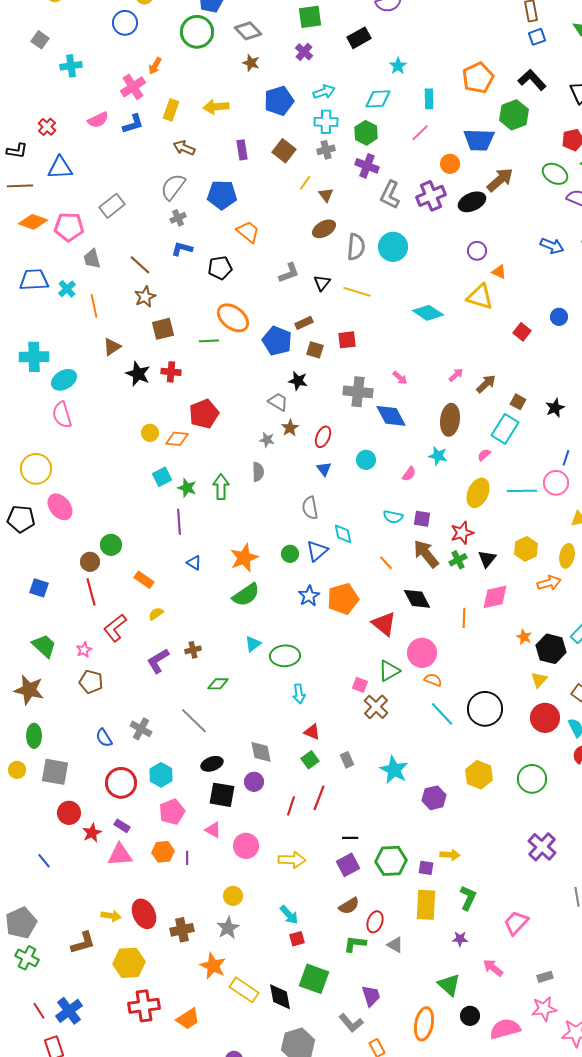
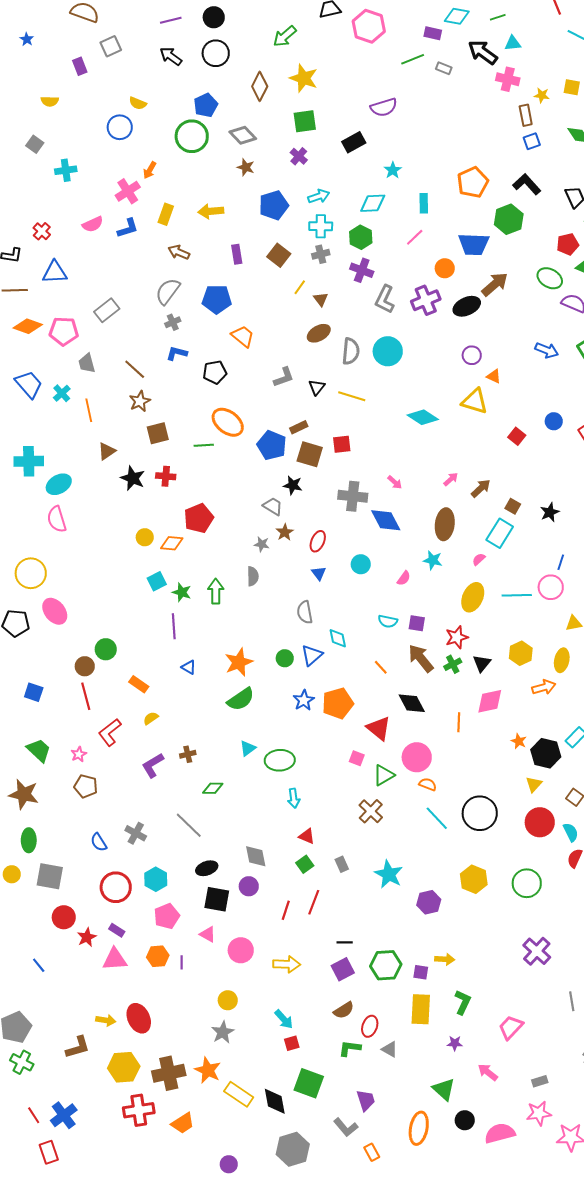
blue trapezoid: (34, 280) -> (29, 384), turned 52
brown square: (315, 350) -> (310, 454), size x1.5
pink square: (360, 685) -> (357, 758), moved
brown cross: (182, 930) -> (169, 1073), moved, size x1.4

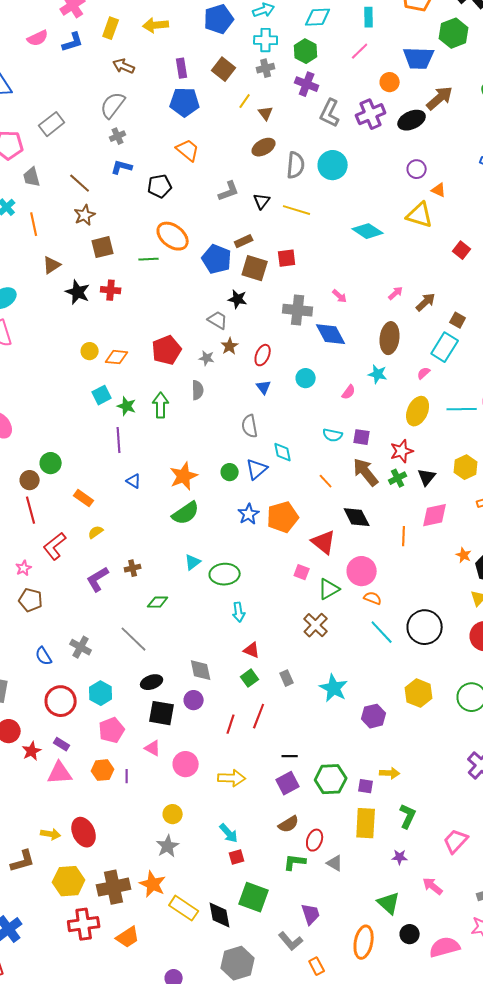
blue pentagon: (217, 299) -> (185, 102), moved
red pentagon: (199, 518) -> (167, 350), moved

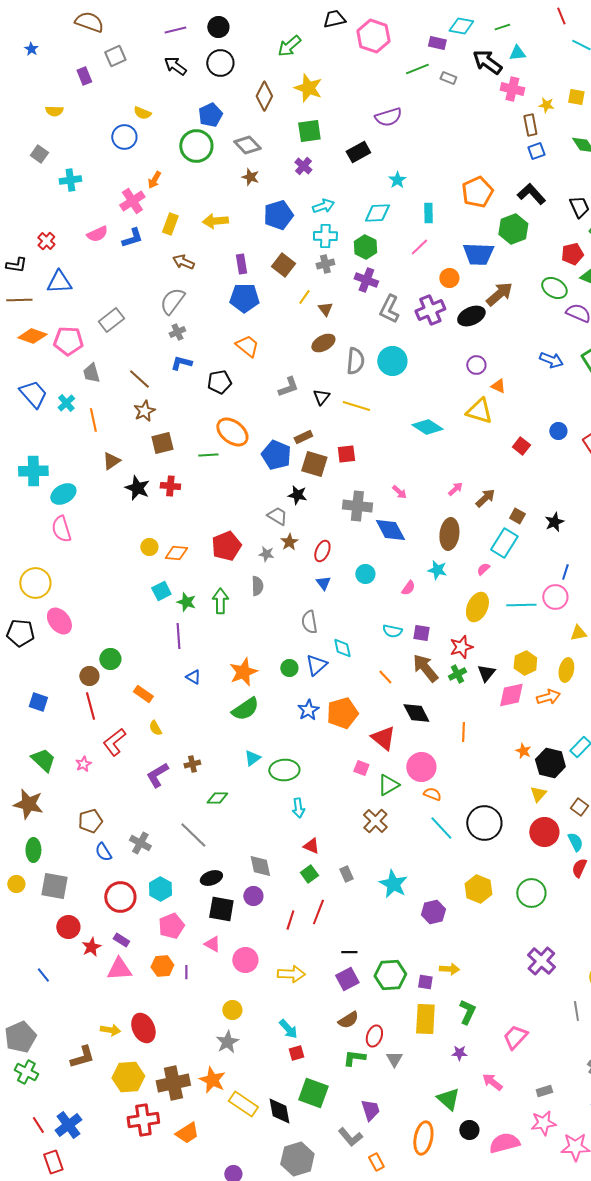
pink diamond: (435, 515) -> (511, 695), moved
yellow semicircle: (96, 532) -> (155, 728), turned -84
brown pentagon: (31, 600) -> (90, 821), moved, turned -30
gray triangle: (335, 863) -> (394, 1059), turned 30

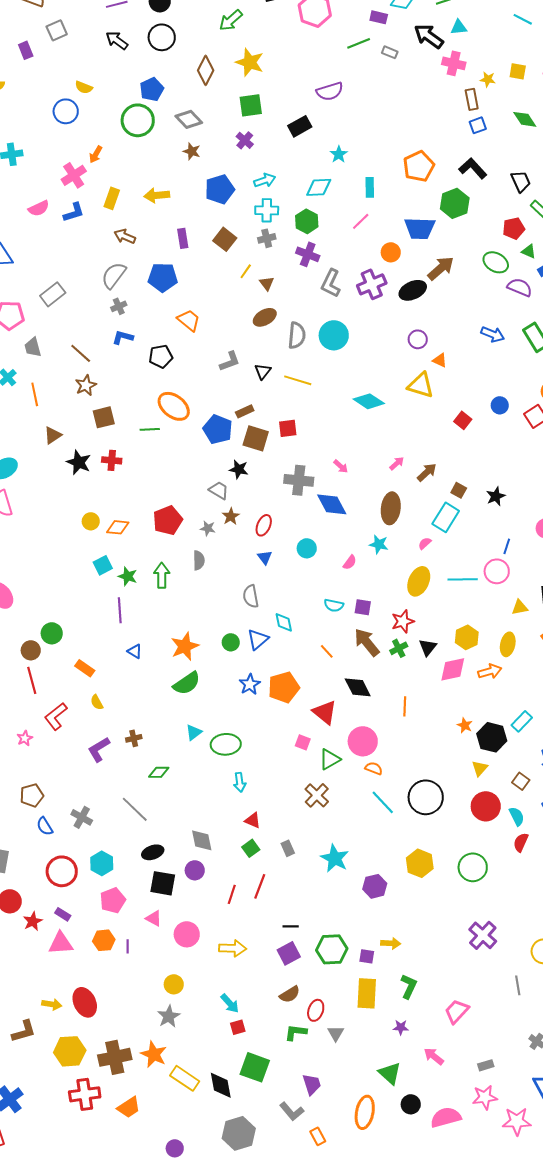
blue pentagon: (244, 298) -> (163, 277), moved

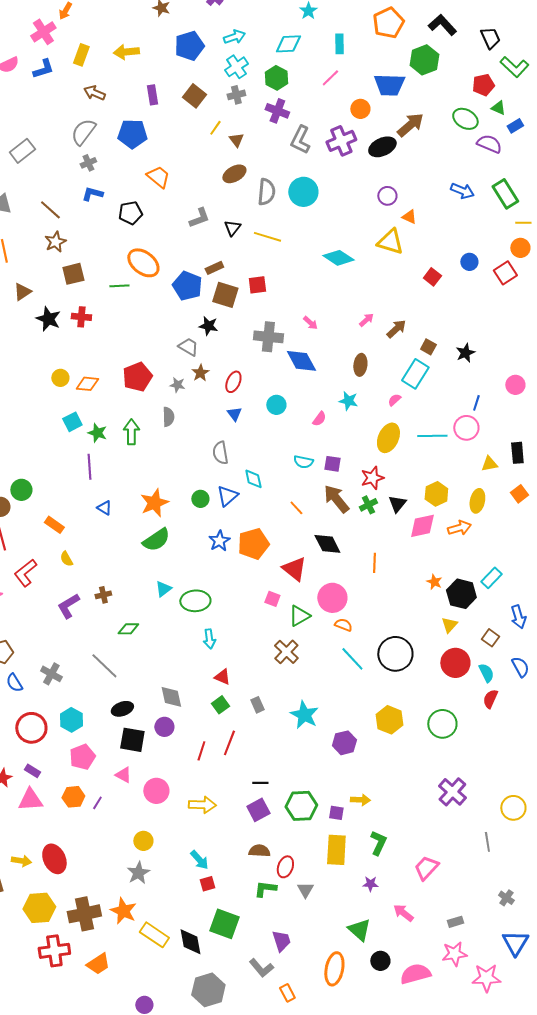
cyan cross: (267, 210) -> (236, 67), turned -35
brown ellipse: (391, 508) -> (360, 365), size x0.7
purple line: (128, 946) -> (97, 803), turned 32
brown semicircle: (290, 994) -> (259, 851), turned -145

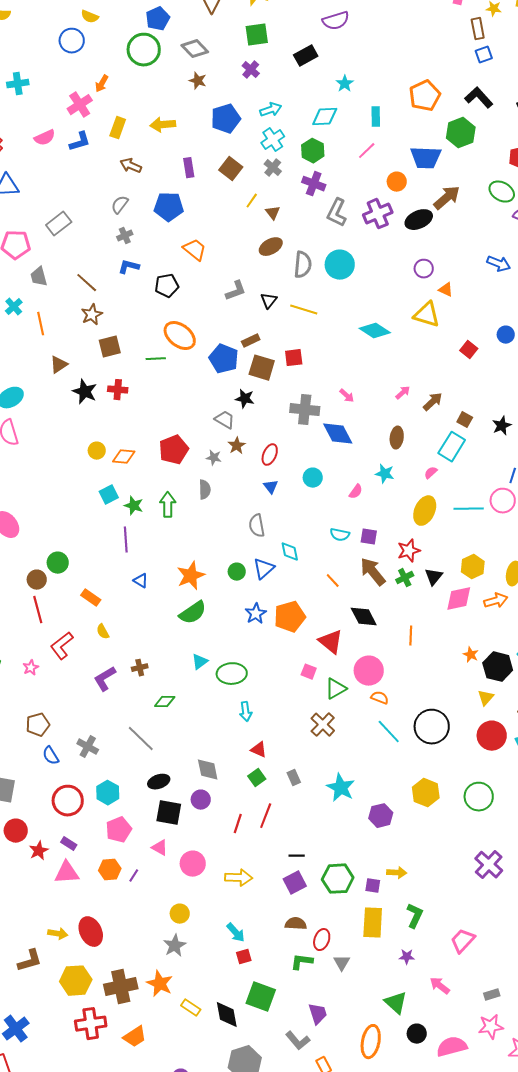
gray cross: (236, 95) -> (273, 168), turned -36
gray semicircle: (83, 132) -> (120, 205), size x0.7
yellow rectangle: (154, 935) -> (191, 1008), size x0.7

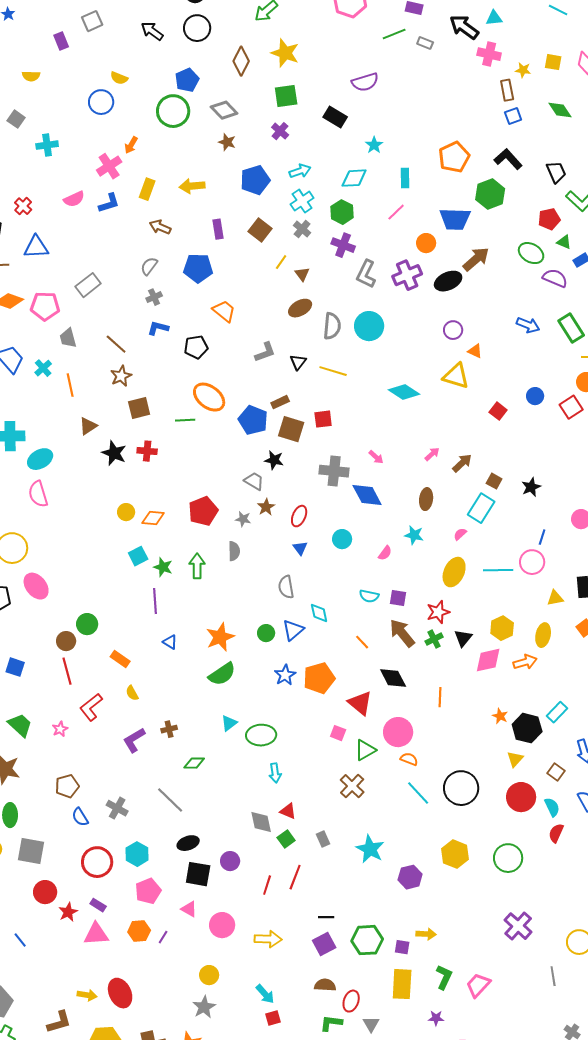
black rectangle: (306, 56) -> (335, 117), turned 60
gray diamond: (208, 770) -> (261, 822), moved
pink trapezoid: (463, 941) -> (478, 985), moved

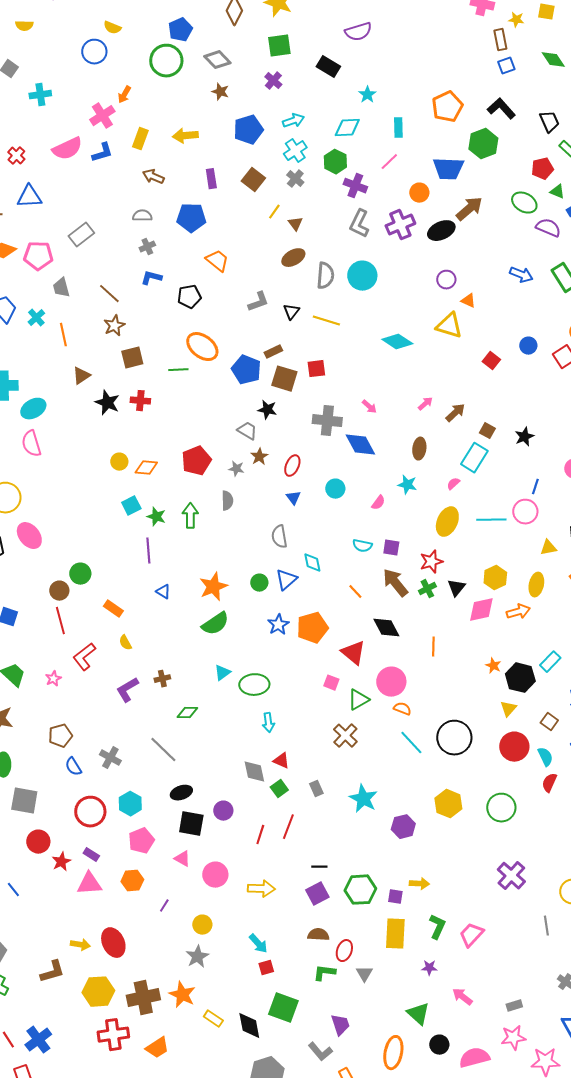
pink semicircle: (74, 199) -> (67, 149), size x1.4
purple cross: (343, 245) -> (355, 186), moved
gray semicircle: (149, 266) -> (142, 216), turned 54
purple line: (163, 937) -> (164, 906), moved

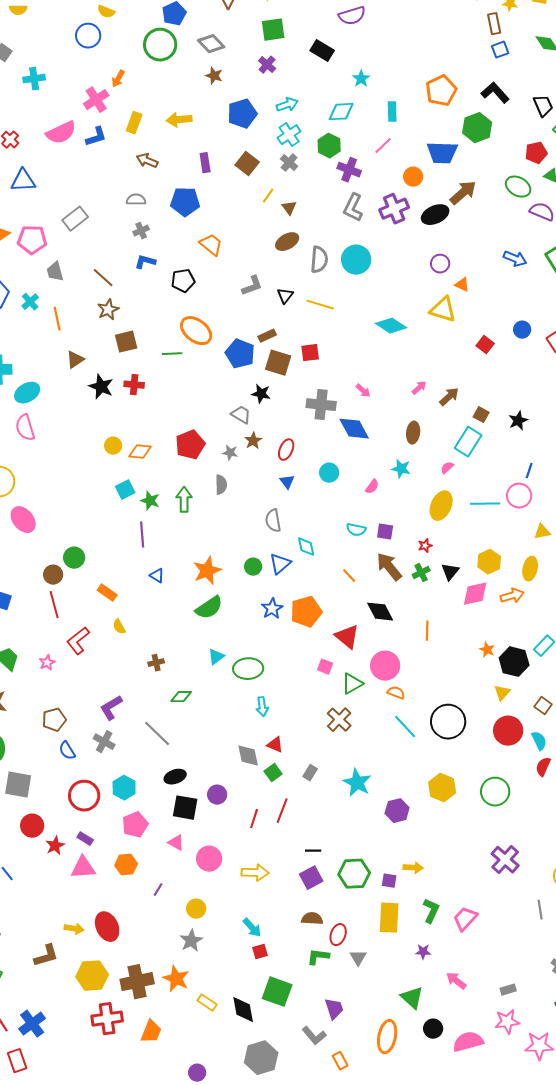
red star: (431, 562) -> (425, 546), size x0.6
purple L-shape: (127, 690) -> (111, 708), moved
gray rectangle: (316, 789) -> (310, 773), turned 56
orange trapezoid: (157, 1048) -> (151, 1032), turned -35

